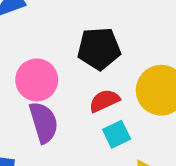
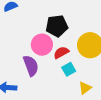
pink circle: (37, 80) -> (42, 45), moved

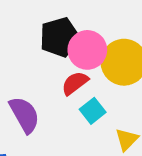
pink circle: (42, 45) -> (87, 50), moved

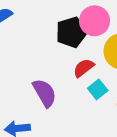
pink circle: (87, 50) -> (94, 21), moved

